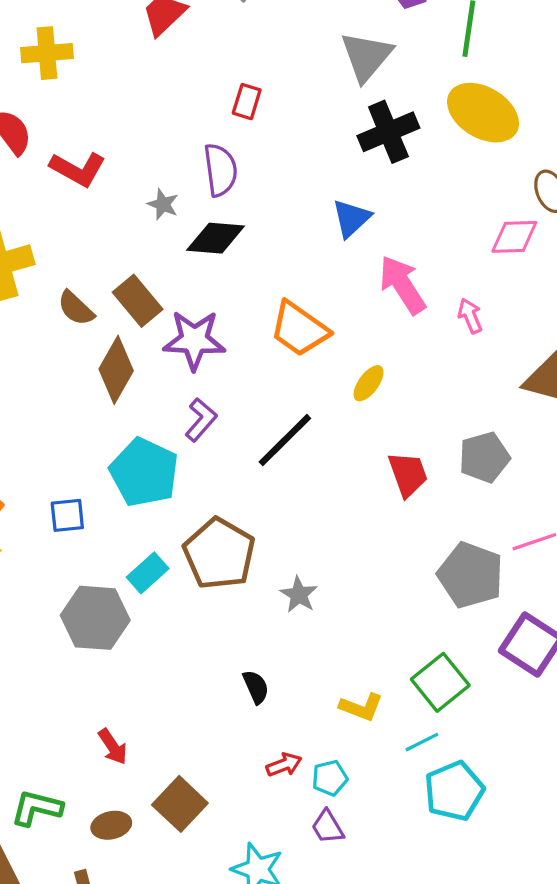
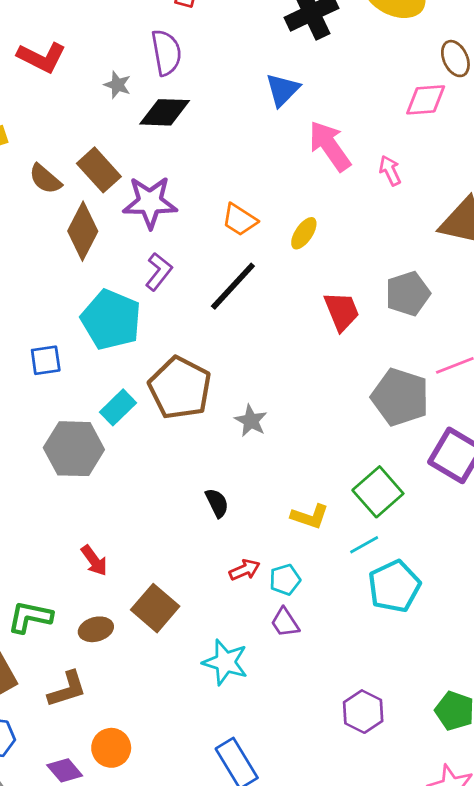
orange trapezoid: (299, 329) -> (240, 220), moved, size x0.7

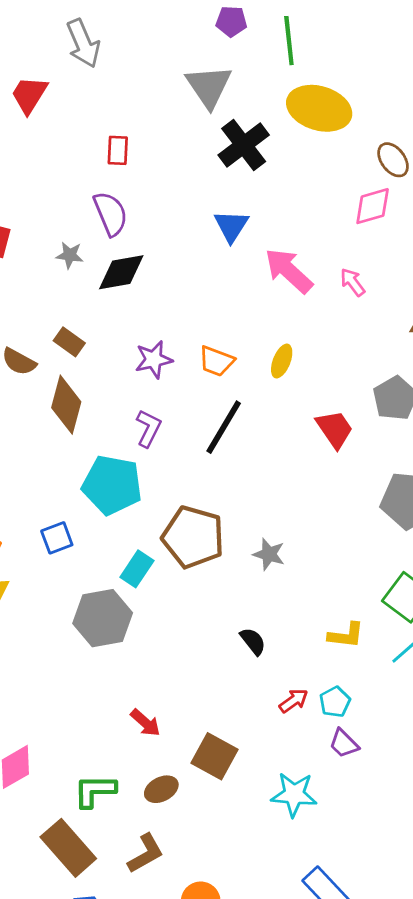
brown rectangle: (99, 170) -> (69, 342), size x0.7
purple star: (150, 202) -> (154, 360), moved, size x0.7

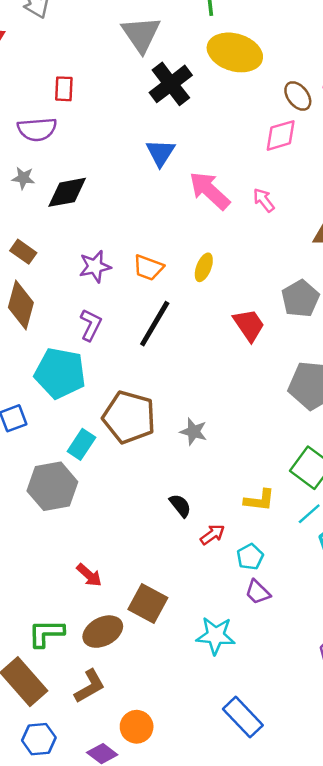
purple semicircle: (111, 214) -> (37, 129), moved, turned 108
red arrow: (294, 701) -> (212, 535), moved
brown ellipse: (161, 789) -> (103, 632), size x1.4

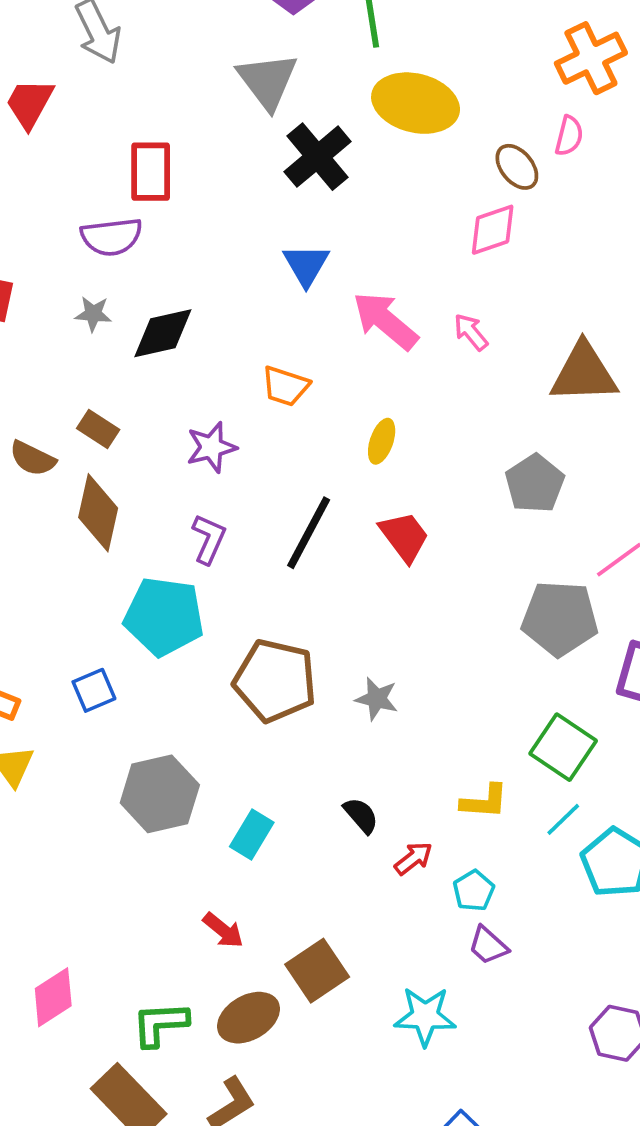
red rectangle: (64, 89) -> (151, 172), size x1.5
orange trapezoid: (148, 268) -> (285, 386), moved
red trapezoid: (249, 325) -> (404, 537), moved
cyan rectangle: (81, 444) -> (252, 835), moved
brown square: (148, 603) -> (317, 971), turned 30

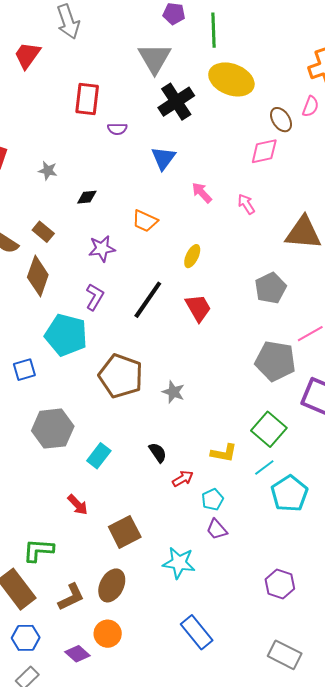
purple semicircle: (111, 237) -> (117, 129), moved, size x0.6
pink arrow: (385, 321) -> (202, 193), size x0.6
black diamond: (163, 333) -> (87, 197), moved, size x0.6
brown ellipse: (248, 1018) -> (112, 585), moved, turned -40

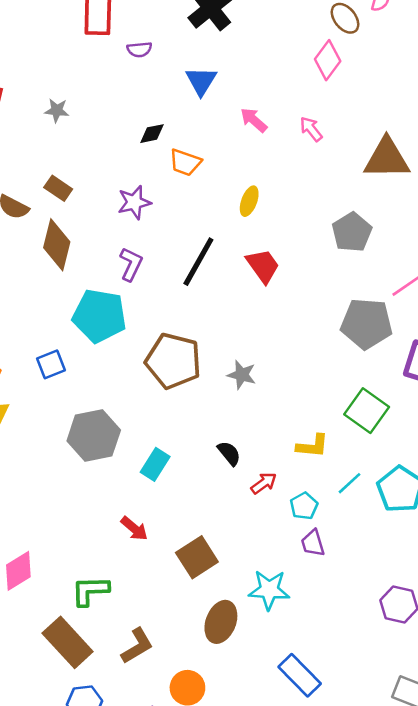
pink diamond: (264, 151) -> (328, 60), turned -36
black diamond: (87, 197) -> (152, 134), moved
cyan line: (264, 467) -> (349, 483), moved
purple trapezoid: (217, 529) -> (313, 543), turned 30
brown ellipse: (112, 585) -> (221, 622), moved

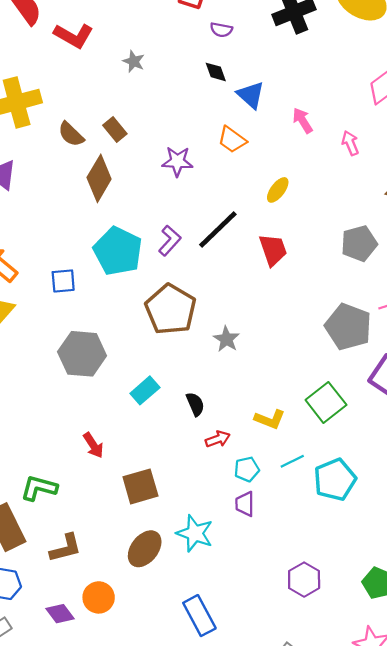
blue triangle: (201, 81) -> (251, 95), moved, turned -36
black diamond: (152, 134) -> (216, 72), moved, turned 65
purple L-shape: (131, 264) -> (170, 241), moved
cyan rectangle: (155, 464) -> (145, 390), moved

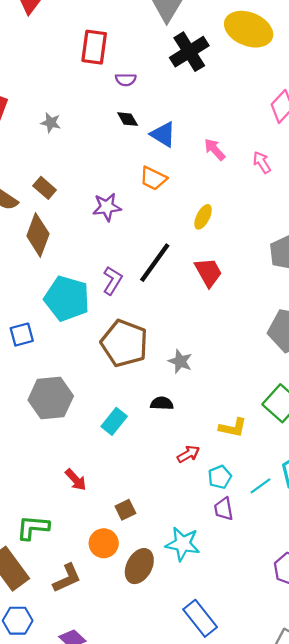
black semicircle: (195, 404) -> (162, 403), moved, turned -55
cyan line: (292, 461) -> (261, 486), moved
brown square: (140, 486) -> (125, 510), size x0.6
orange circle: (99, 597) -> (104, 543), moved

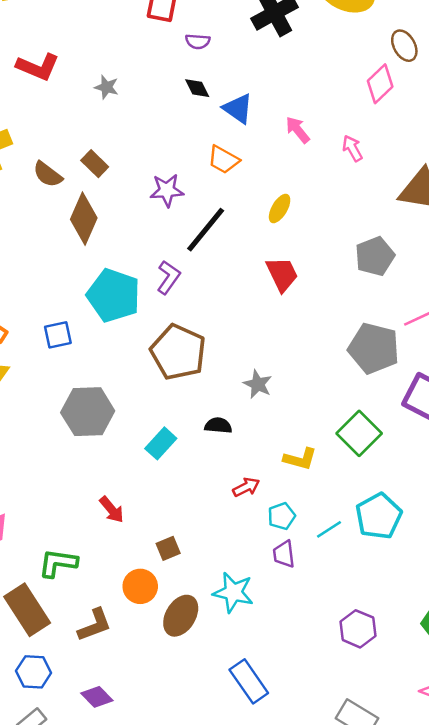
black line: (155, 263) -> (206, 230), moved
gray star: (180, 361) -> (258, 384), moved

